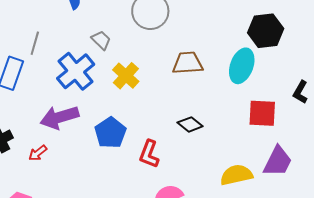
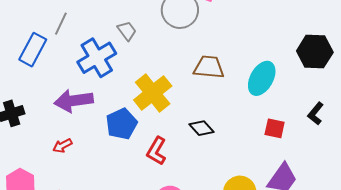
black hexagon: (266, 31) -> (315, 52), moved
yellow cross: (126, 76) -> (153, 93), moved, size x1.4
red square: (262, 113) -> (275, 128), size x0.7
red arrow: (38, 153) -> (62, 146), moved

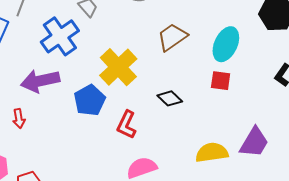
brown trapezoid: (209, 67) -> (172, 37), turned -36
red square: (275, 128) -> (221, 81), moved
red arrow: (62, 146) -> (19, 119), moved, turned -66

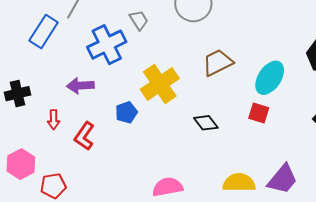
purple arrow: (40, 81) -> (80, 86), size x0.7
blue pentagon: (90, 100) -> (126, 112), size x0.7
red L-shape: (127, 125) -> (84, 136), moved

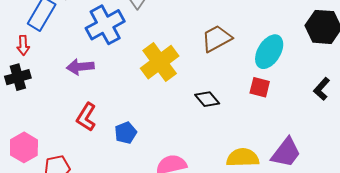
blue pentagon: (126, 112) -> (126, 133), moved
red arrow: (54, 120) -> (23, 45), moved

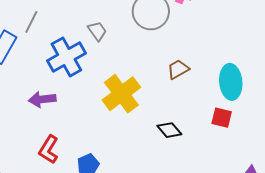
brown trapezoid: (217, 38) -> (178, 69), size x0.7
cyan ellipse: (269, 52) -> (231, 82), turned -36

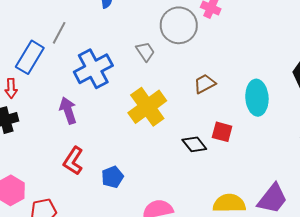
gray trapezoid: (97, 31) -> (145, 52), moved
purple arrow: (42, 99) -> (68, 110), turned 76
red square: (222, 118) -> (222, 132), moved

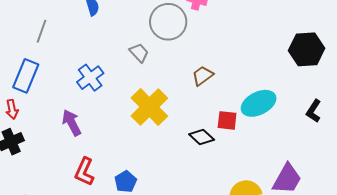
gray line: (59, 33) -> (41, 31), moved
blue cross: (93, 69) -> (90, 78), size x0.7
cyan ellipse: (257, 98) -> (259, 103), moved, turned 76

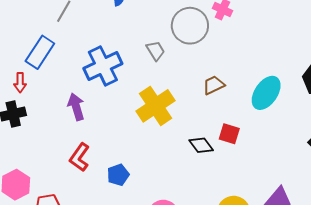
blue cross: (90, 78) -> (103, 66), size x1.4
cyan ellipse: (259, 103) -> (266, 93), moved, turned -40

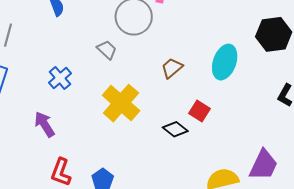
blue cross: (103, 66) -> (60, 78), size x0.6
red square: (229, 134) -> (200, 111), turned 30

